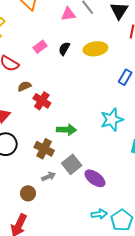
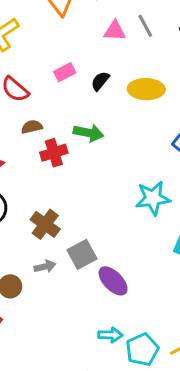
red cross: (42, 101) -> (54, 153), turned 30
green arrow: (66, 130) -> (89, 133), moved

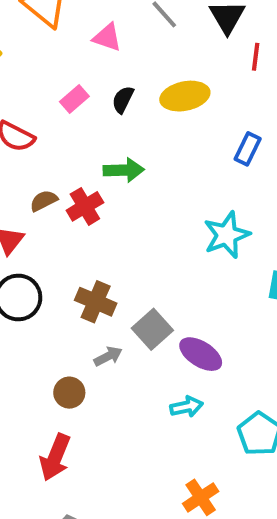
pink triangle: (115, 31) -> (107, 37), moved, turned 30
brown semicircle: (32, 127) -> (44, 201), moved
cyan arrow: (110, 335) -> (187, 407), moved

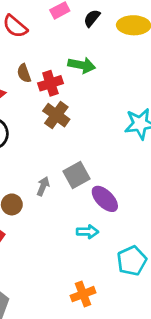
brown semicircle: (44, 201) -> (24, 73), turned -96
brown cross: (96, 302) -> (56, 115), moved
gray arrow: (108, 356) -> (43, 186), turned -54

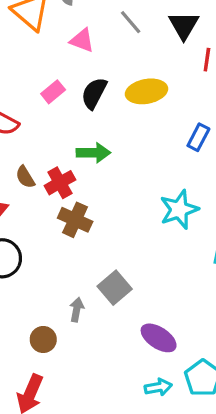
black semicircle: (92, 18) -> (94, 93), size x1.4
purple ellipse: (105, 199) -> (159, 338), moved
cyan arrow: (87, 232) -> (158, 387), moved

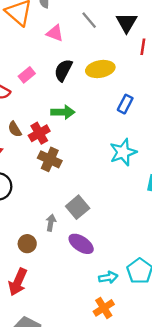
pink rectangle: (53, 92) -> (27, 75), moved
blue rectangle: (198, 137) -> (125, 104), moved
purple ellipse: (159, 338) -> (81, 244), moved

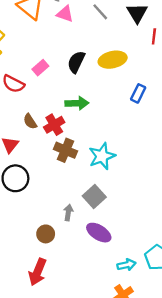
pink triangle: (55, 33) -> (65, 14), moved
cyan star: (123, 152) -> (102, 156), moved

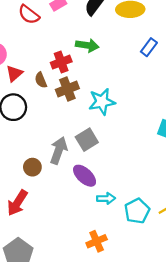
brown semicircle: (30, 121) -> (41, 80), moved
brown cross: (65, 150) -> (67, 89), turned 35
gray arrow: (68, 213) -> (59, 150), size x1.6
cyan arrow: (126, 265) -> (106, 198), moved

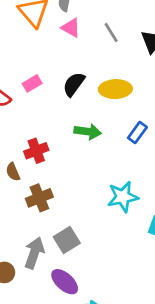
green arrow: (87, 45) -> (88, 132), moved
brown cross: (67, 89) -> (39, 198), moved
cyan star: (102, 102) -> (123, 197), moved

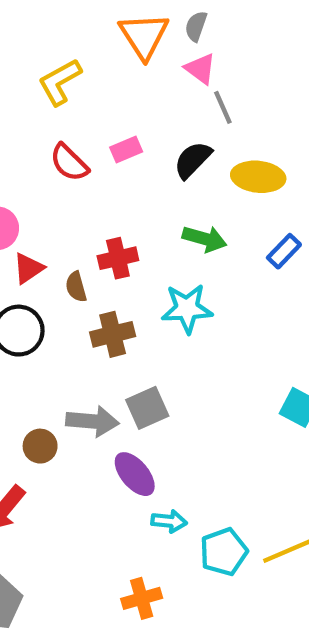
gray line: (111, 33) -> (223, 107), moved
cyan star: (123, 197) -> (187, 309), moved
gray arrow: (34, 253) -> (92, 421), turned 68

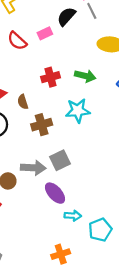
black semicircle: (193, 160) -> (66, 16), moved
red cross: (118, 258) -> (50, 77), moved

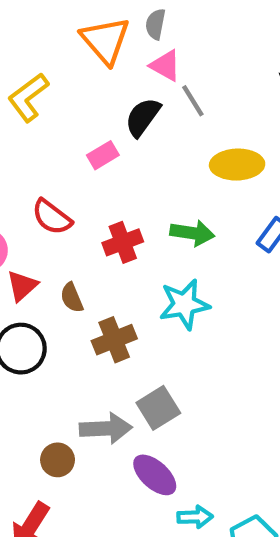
red semicircle: (17, 41) -> (52, 217), moved

